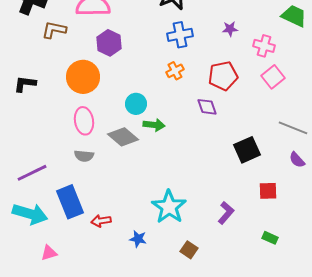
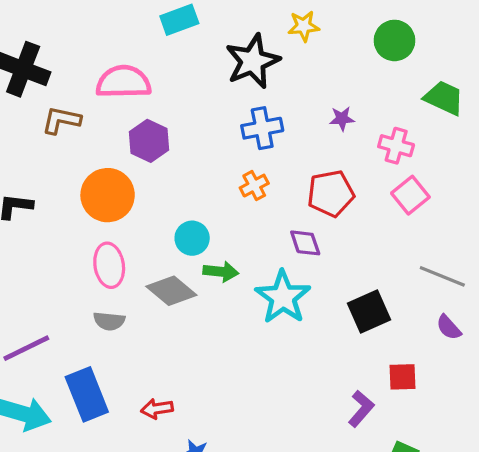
cyan star: (169, 207) -> (283, 297), moved
purple L-shape: (226, 213) -> (361, 409), moved
red arrow: (101, 221) -> (157, 409), moved

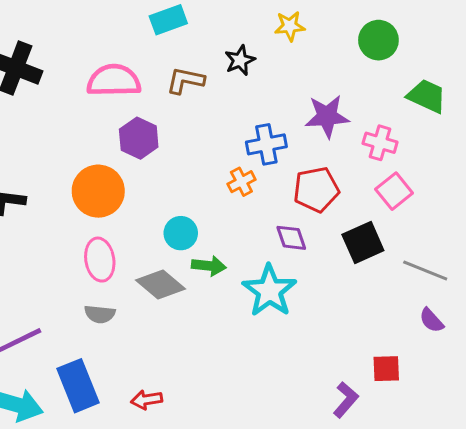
black star: (253, 61) -> (240, 60), size x0.6
purple star: (342, 119) -> (327, 116), size x1.8
brown L-shape: (61, 120) -> (185, 81), moved
blue cross: (262, 128) -> (266, 144), moved
black square: (369, 311) -> (363, 242), moved

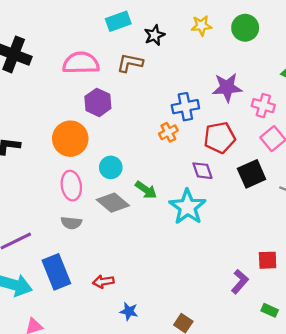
green circle: (378, 40) -> (245, 28), moved
black star: (240, 60) -> (154, 35), moved
cyan circle: (181, 233) -> (111, 167), moved
green arrow: (209, 266) -> (146, 190), turned 30

